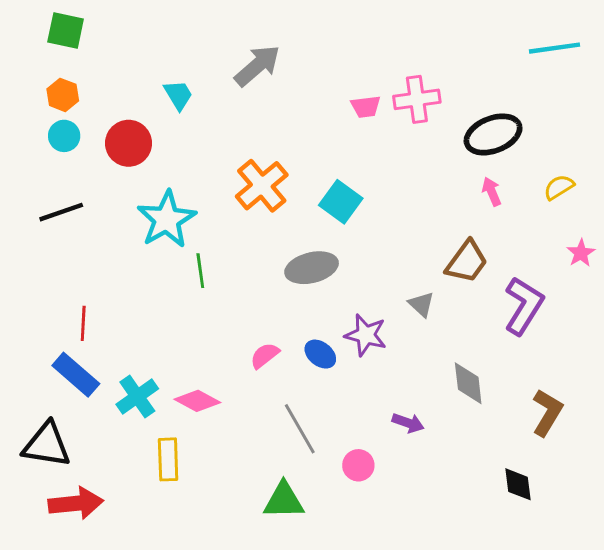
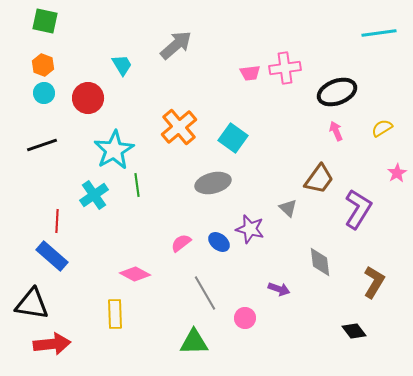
cyan cross: (137, 397) -> (94, 195), moved
black diamond: (518, 484) -> (354, 331), turned -30

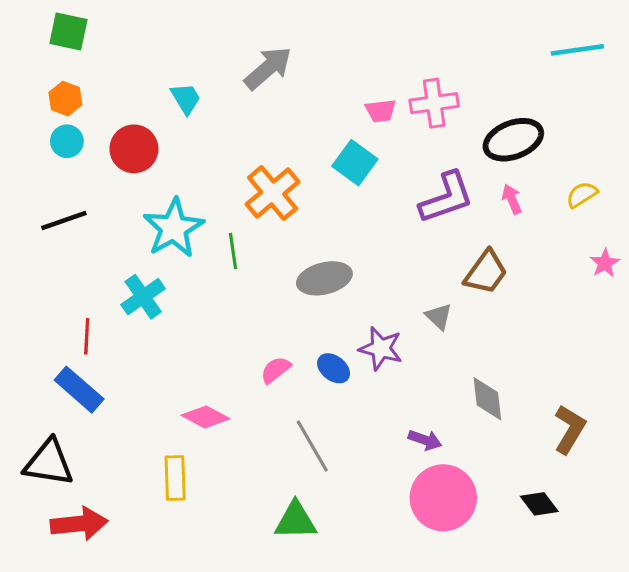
cyan square: (233, 138) -> (355, 163), moved
green line: (137, 185) -> (233, 251), moved
purple L-shape: (358, 209) -> (446, 198), moved, turned 39
pink circle: (245, 318) -> (443, 498), moved, size x2.0

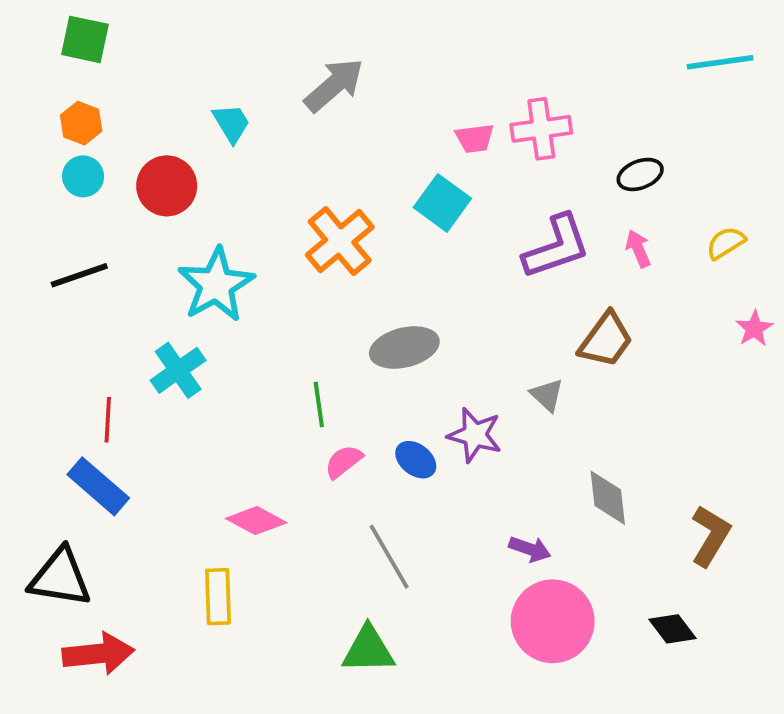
black ellipse: (513, 140) -> (640, 174), size x0.6
green line: (233, 251) -> (319, 405), moved

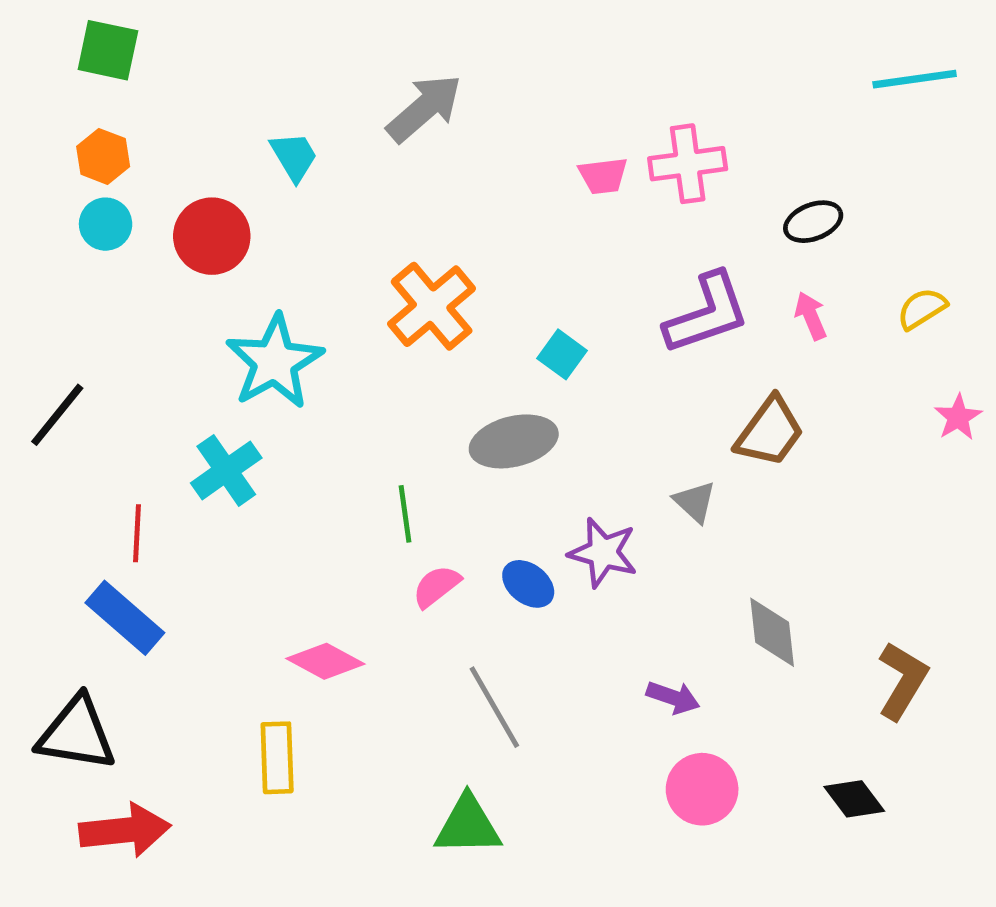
cyan square: (442, 203) -> (562, 354), moved, size x0.7
black line: (79, 275) -> (57, 415), moved, turned -32
pink circle: (553, 621) -> (702, 789), size x0.7

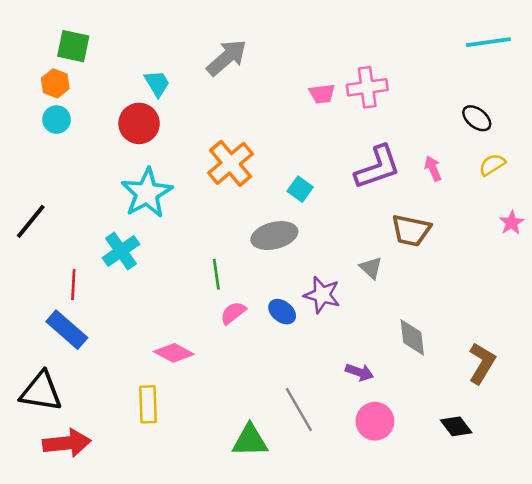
green square: (108, 50) -> (73, 46), moved
black ellipse: (813, 222) -> (477, 118), moved, turned 60
red circle: (212, 236) -> (139, 123), moved
brown trapezoid: (770, 432) -> (411, 230), turned 66
gray line: (494, 707) -> (299, 410), moved

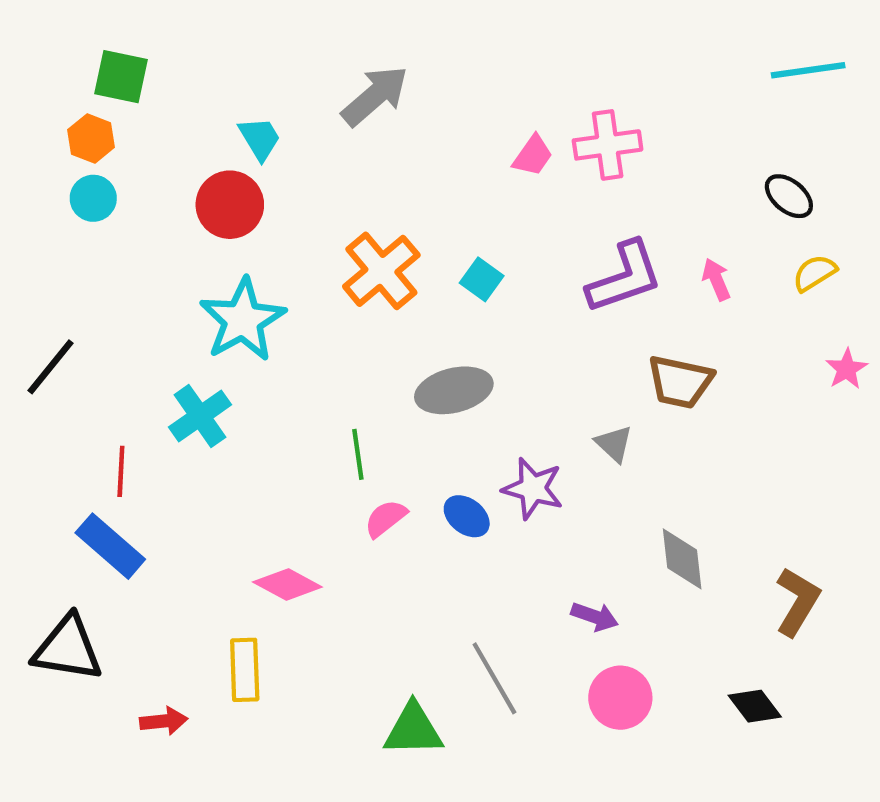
pink trapezoid: (322, 94) -> (533, 156), turned -48
cyan square: (300, 189) -> (482, 279), moved
red arrow: (67, 443) -> (164, 721), moved, size x0.6

